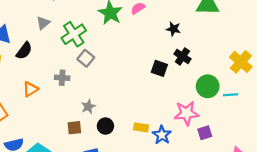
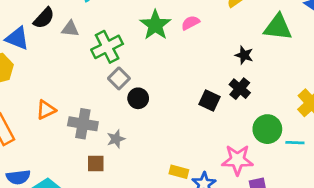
gray triangle: (43, 23) -> (70, 29), turned 40
black star: (173, 29) -> (244, 55), moved
black semicircle: (24, 51) -> (44, 18), moved
gray cross: (62, 78) -> (83, 124), moved, size x1.5
black circle: (105, 126) -> (138, 98), moved

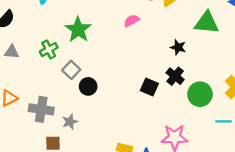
green star: (155, 25) -> (78, 30), moved
gray triangle: (70, 29) -> (12, 52), moved
green cross: (107, 47) -> (49, 50), moved, size x0.7
green circle: (267, 129) -> (200, 94), moved

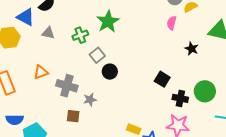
pink semicircle: (132, 21) -> (172, 23), moved, turned -56
black cross: (175, 76) -> (180, 98), moved, turned -35

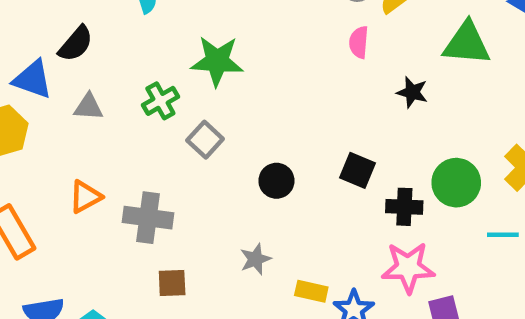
green star: (108, 22) -> (217, 61), turned -30
black circle: (110, 72) -> (276, 181), moved
gray star: (90, 100) -> (255, 259), moved

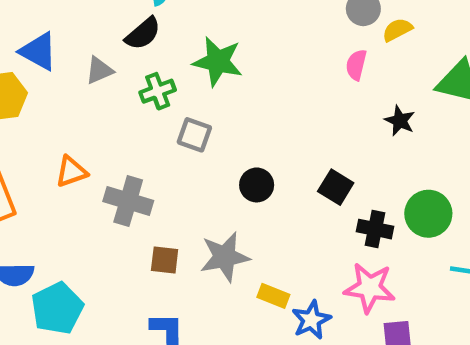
black semicircle: (76, 44) -> (143, 34), moved
gray triangle: (89, 107) -> (99, 70), moved, turned -36
gray square: (205, 140) -> (194, 135), turned -32
gray star: (255, 259) -> (225, 257), size x1.6
brown square: (172, 283) -> (165, 260), moved

